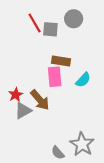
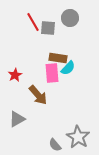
cyan semicircle: (83, 80) -> (68, 68), moved
red star: (16, 95) -> (15, 75), moved
gray triangle: (23, 111) -> (17, 119), moved

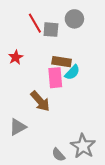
red star: (15, 75) -> (16, 57), moved

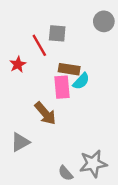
gray circle: (74, 19) -> (104, 21), moved
red line: (35, 23) -> (39, 45), moved
gray star: (83, 146) -> (93, 164), turned 30

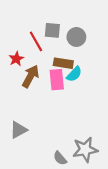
gray circle: (104, 21) -> (76, 37), moved
brown arrow: (45, 113) -> (31, 76), moved, turned -110

